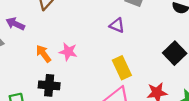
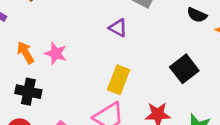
yellow rectangle: (122, 68) -> (119, 80), turned 40

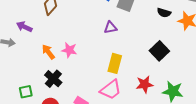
purple triangle: (118, 28) -> (110, 28), turned -32
black cross: (28, 92) -> (53, 79), turned 36

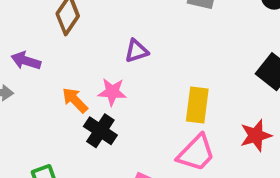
purple triangle: (110, 28) -> (136, 51), moved
black cross: (53, 79) -> (100, 131), moved

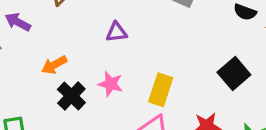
pink star: (112, 92) -> (111, 84), moved
orange arrow: (75, 100) -> (54, 65), turned -85

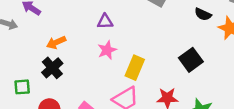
pink star: (111, 84) -> (107, 50), moved, turned 30
black cross: (71, 96) -> (52, 68), moved

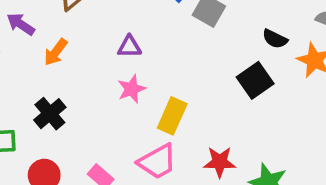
orange arrow: (56, 42) -> (56, 52), moved, turned -30
black square: (191, 60) -> (255, 80), moved

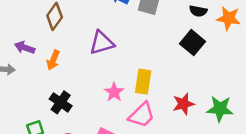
purple triangle: (129, 47) -> (102, 43), size x1.5
pink star: (132, 89) -> (114, 92), moved

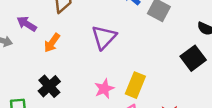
purple triangle: (102, 43) -> (104, 37), turned -44

